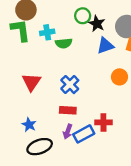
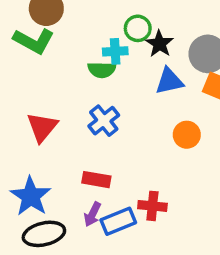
green L-shape: (20, 30) -> (34, 41), turned 120
cyan cross: (47, 32) -> (115, 51), moved
blue cross: (70, 85) -> (104, 121), moved
blue star: (29, 125) -> (31, 196), size x1.6

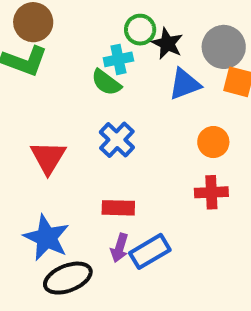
green semicircle: (102, 70) -> (106, 82), turned 44
red cross: (152, 206) -> (211, 192), moved

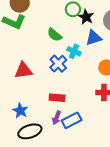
cyan cross: (118, 59) -> (74, 51), moved, turned 32
red triangle: (48, 157) -> (23, 71), turned 48
blue star: (47, 238) -> (20, 111), size x0.7

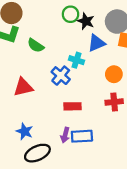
green semicircle: (55, 35) -> (36, 45), moved
red rectangle: (57, 98) -> (72, 106), moved
blue rectangle: (72, 120) -> (82, 136), turned 30

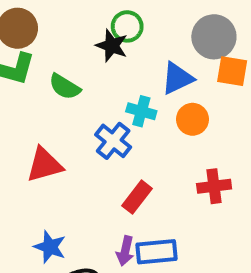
black star: (86, 21) -> (112, 46), moved
orange circle: (114, 74) -> (192, 119), moved
red rectangle: (72, 106) -> (137, 197), turned -49

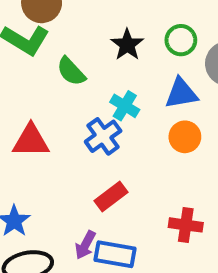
green circle: (127, 26) -> (181, 40), moved
cyan cross: (141, 111) -> (125, 106), moved
red cross: (214, 186) -> (186, 225), moved

